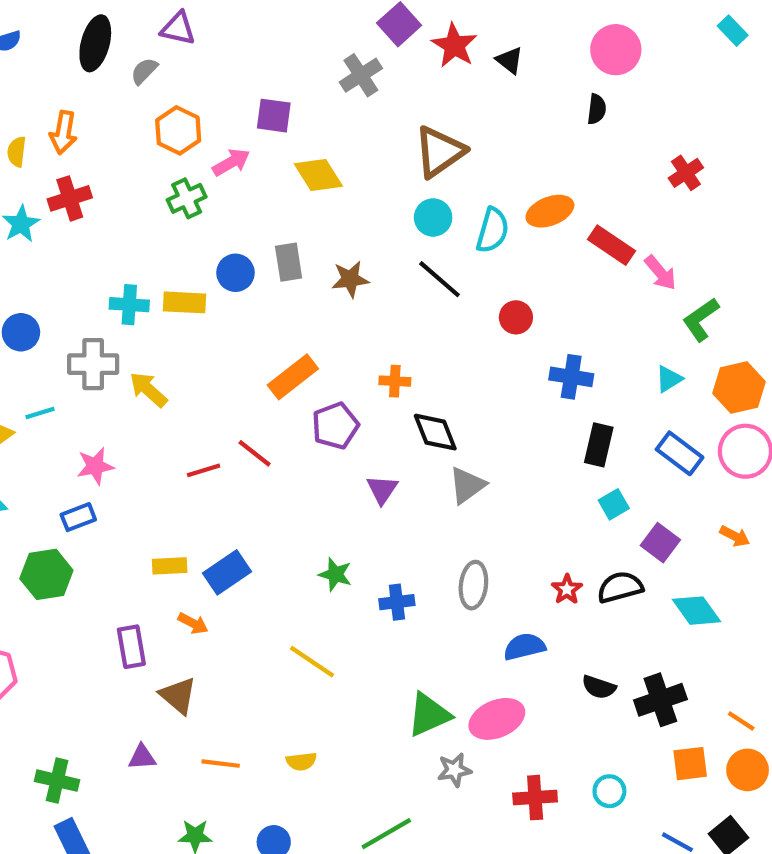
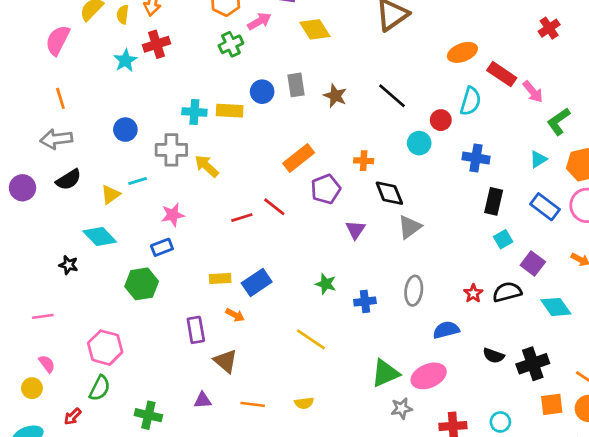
cyan circle: (433, 218) -> (419, 143), moved
cyan semicircle: (493, 230) -> (471, 101), moved
brown star: (350, 279) -> (335, 96), turned 30

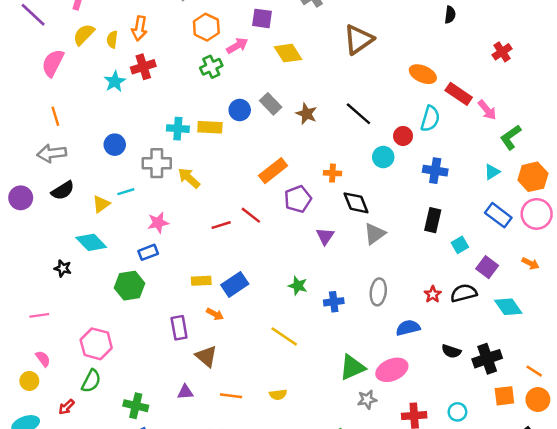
orange ellipse: (462, 52) -> (423, 74), turned 45
gray rectangle: (296, 85) -> (271, 104), turned -35
black rectangle: (494, 201) -> (433, 220), moved

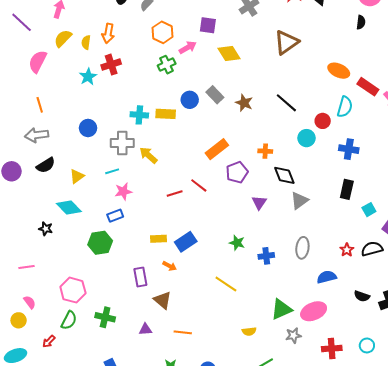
cyan line: (126, 192) -> (112, 171), moved
yellow semicircle: (278, 395) -> (249, 331), moved
green cross: (136, 406) -> (105, 317), moved

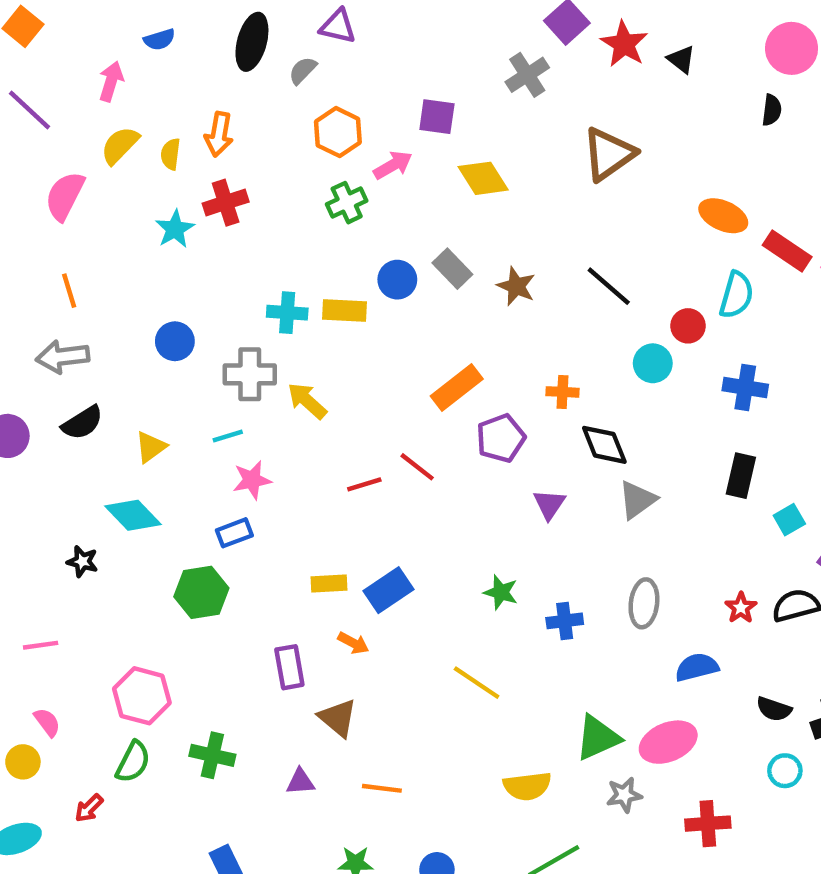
yellow semicircle: (249, 331) -> (527, 786), size x1.5
cyan circle: (367, 345) -> (785, 771), moved

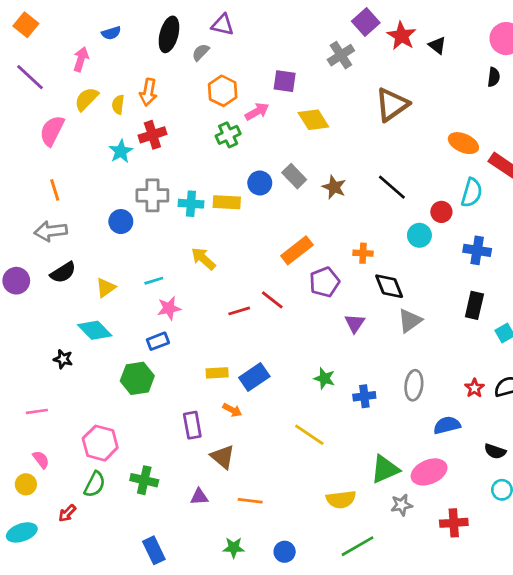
gray cross: (250, 374) -> (152, 195), moved

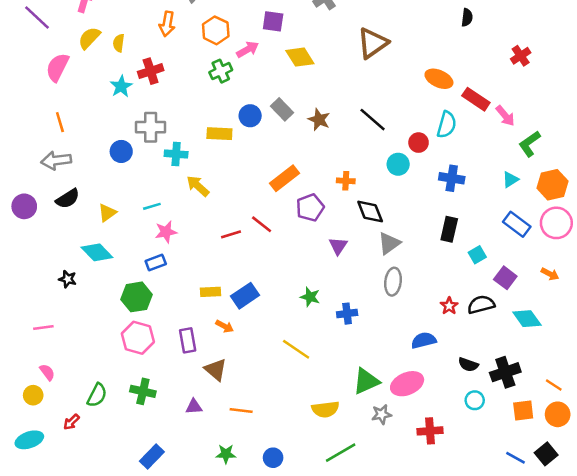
orange arrow: (148, 92) -> (167, 24), moved
cyan cross: (191, 204) -> (176, 154), moved
gray ellipse: (414, 385) -> (393, 282), moved
pink hexagon: (100, 443) -> (138, 338), moved
blue rectangle: (154, 550) -> (152, 456), turned 70

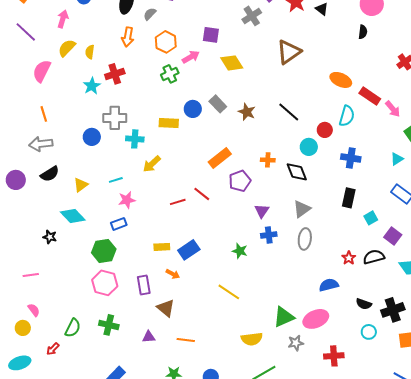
yellow arrow: (198, 186) -> (152, 164), turned -84
black diamond: (370, 211) -> (297, 172), moved
blue cross: (347, 314) -> (269, 235), moved

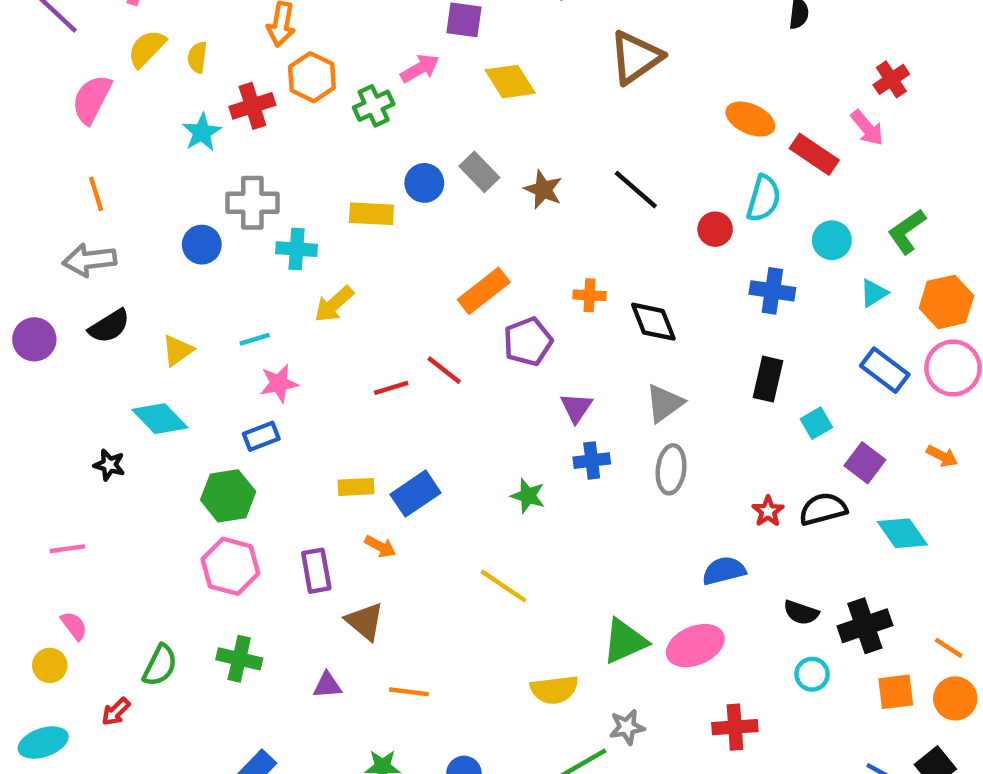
orange hexagon: (166, 42) -> (312, 77), moved
pink arrow: (393, 109) -> (867, 128), moved
cyan circle: (309, 147) -> (832, 240), moved
gray star: (296, 343) -> (627, 727), moved

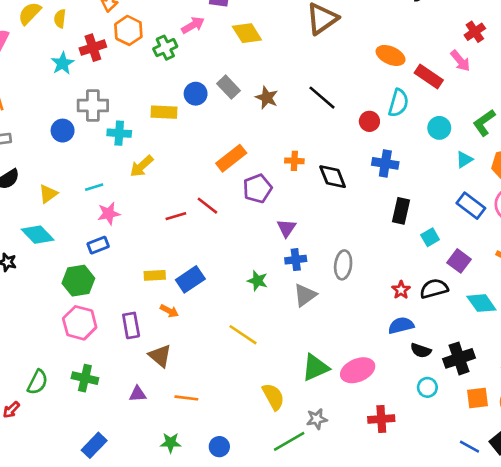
blue cross: (772, 291) -> (385, 163), moved
gray triangle: (664, 403) -> (305, 295), moved
blue semicircle: (724, 571) -> (401, 325), moved
yellow semicircle: (554, 690) -> (273, 397), turned -112

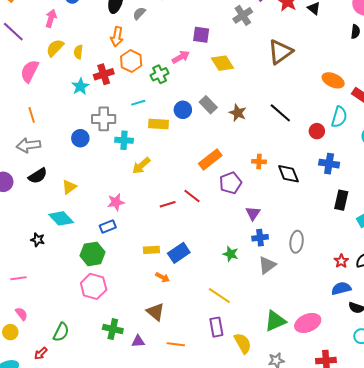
cyan line: (94, 187) -> (138, 103), moved
purple rectangle: (131, 325) -> (216, 327), moved
green cross: (85, 378) -> (113, 329), moved

